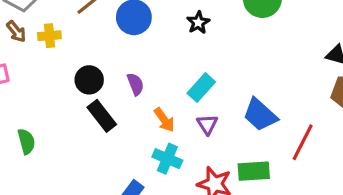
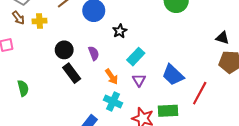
black star: (198, 23) -> (120, 31), moved

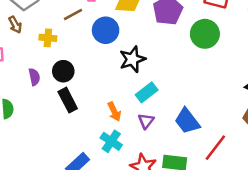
yellow cross: (40, 21) -> (48, 38), moved
black star: (120, 31) -> (132, 59), size x1.5
purple semicircle: (94, 53) -> (34, 77), moved

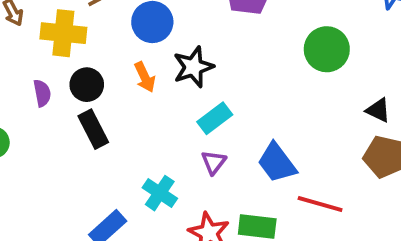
green circle: (205, 34) -> (327, 49), moved
yellow cross: (48, 38) -> (63, 33), size x1.6
orange arrow: (114, 112) -> (145, 77), moved
red line: (215, 148) -> (320, 204), turned 68

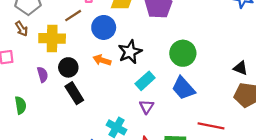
green circle: (327, 49) -> (183, 53), moved
orange arrow: (145, 77) -> (102, 60), turned 138
blue trapezoid: (277, 163) -> (183, 88), moved

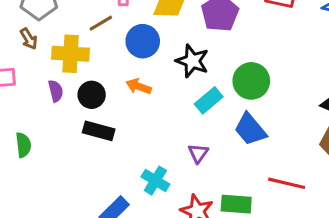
black star: (130, 52) -> (192, 61), moved, turned -30
purple semicircle: (43, 75) -> (56, 91), moved
cyan rectangle: (145, 81) -> (209, 100), moved
black rectangle: (74, 93) -> (99, 131), turned -45

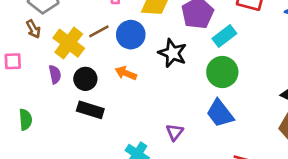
brown line: (101, 23) -> (99, 31), moved
yellow cross: (71, 54) -> (69, 43), turned 32
cyan rectangle: (209, 100) -> (224, 36), moved

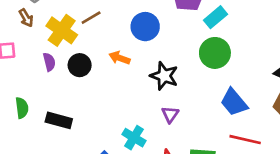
blue circle: (131, 35) -> (145, 27), moved
black star: (173, 53) -> (164, 76), moved
black rectangle: (90, 110) -> (59, 120), moved
blue trapezoid: (220, 113) -> (234, 102), moved

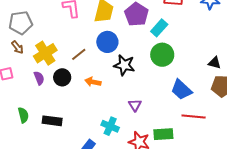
brown line: (91, 18) -> (79, 54), moved
yellow cross: (62, 30) -> (45, 53), turned 30
orange arrow: (119, 58) -> (93, 82), moved
black star: (164, 76) -> (124, 65), moved

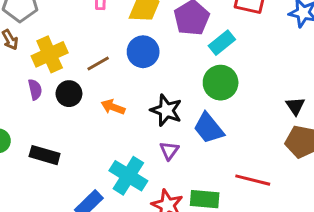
black triangle: (215, 63) -> (295, 106), turned 32
black star: (124, 65) -> (166, 110), moved
blue trapezoid: (181, 90) -> (209, 128), moved
cyan cross: (110, 126) -> (128, 176), size x1.4

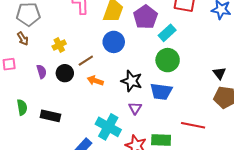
yellow cross: (50, 54) -> (59, 45), moved, size x0.6
brown line: (98, 64) -> (86, 61), moved
blue trapezoid: (209, 128) -> (161, 92), turned -40

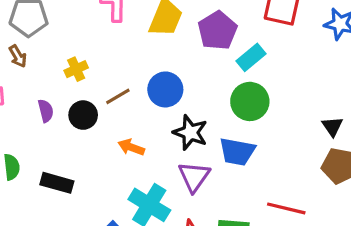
blue circle: (114, 42) -> (165, 89), moved
orange arrow: (95, 81) -> (131, 147), moved
purple triangle: (135, 108) -> (194, 177), size x1.5

